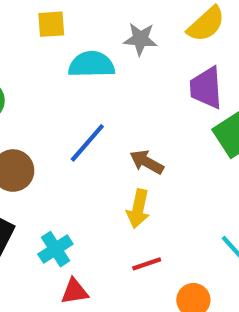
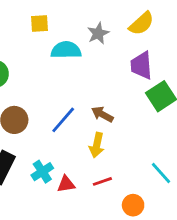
gray star: (140, 39) -> (98, 33), turned -30
blue line: (87, 143) -> (63, 120), moved
red triangle: (75, 291) -> (66, 184), moved

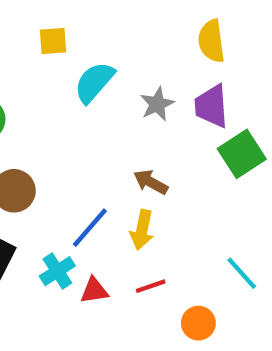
yellow semicircle: (141, 24) -> (211, 41), turned 124
gray star: (98, 33) -> (157, 104), moved
cyan semicircle: (66, 50) -> (94, 82), turned -48
blue line: (63, 120) -> (90, 228), moved

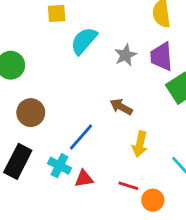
yellow arrow: (142, 230) -> (140, 144), moved
cyan cross: (57, 271) -> (59, 166), turned -30
red line: (151, 286) -> (128, 186), moved, turned 36

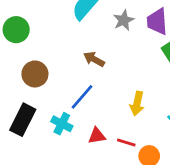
brown arrow: (121, 107) -> (94, 59), moved
red triangle: (84, 179) -> (97, 136), moved

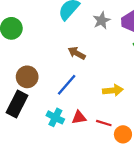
brown circle: (35, 74) -> (27, 77), moved
yellow arrow: (137, 104) -> (113, 90), turned -108
cyan cross: (62, 124) -> (55, 117), moved

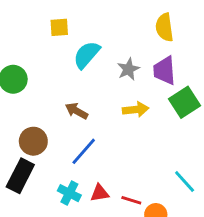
brown arrow: (77, 53) -> (77, 111), moved
yellow arrow: (113, 90) -> (136, 109), moved

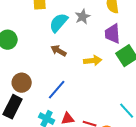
gray star: (128, 69) -> (83, 17), moved
brown arrow: (77, 111) -> (59, 51), moved

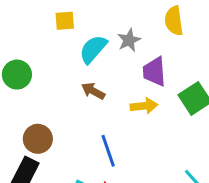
purple trapezoid: (113, 34) -> (154, 72), moved
blue line: (57, 90) -> (108, 151), moved, turned -60

